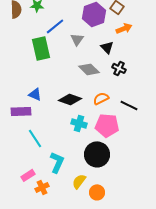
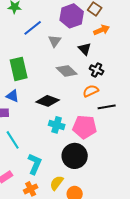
green rectangle: (41, 48) -> (19, 69), moved
orange semicircle: (101, 98) -> (91, 91), moved
black line: (129, 105) -> (107, 107), turned -36
orange cross: (42, 187) -> (31, 189), moved

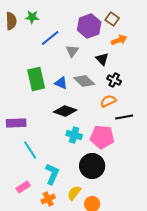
blue triangle: (13, 96) -> (61, 83), moved

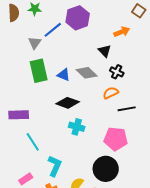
brown square: (112, 19) -> (139, 11), moved
purple hexagon: (89, 26) -> (78, 18), moved
gray triangle: (72, 51) -> (35, 43), moved
pink pentagon: (102, 137) -> (116, 139), moved
black circle: (92, 166) -> (106, 169), moved

